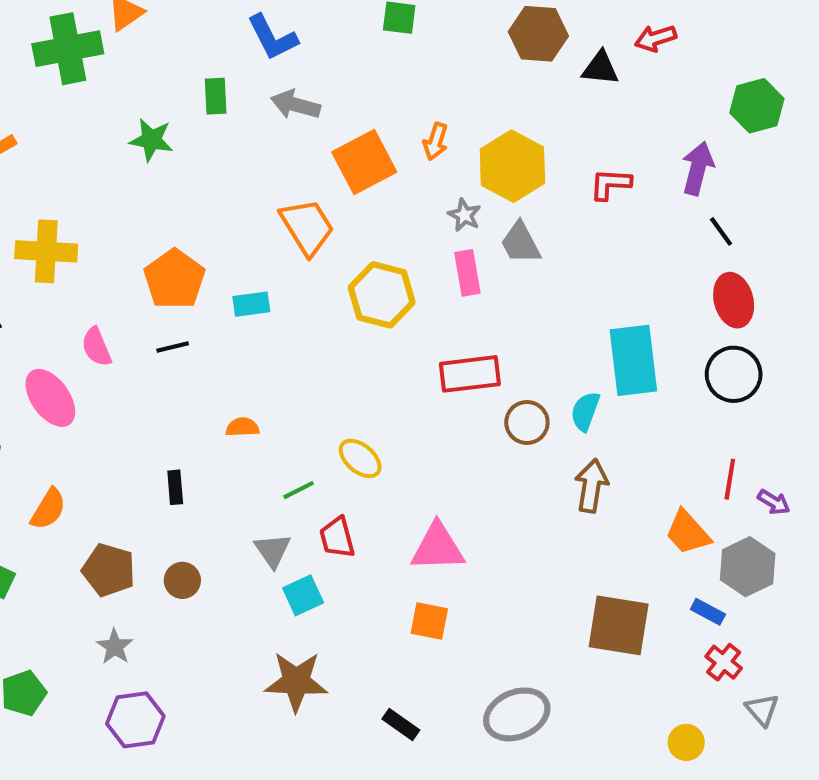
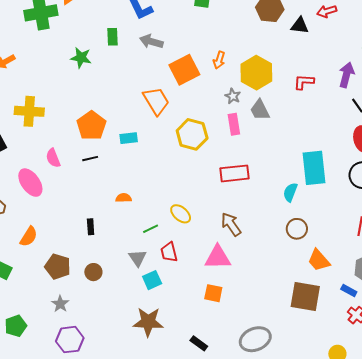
brown circle: (527, 422) -> (297, 229), moved
brown arrow: (591, 486) -> (231, 224), moved, turned -45
orange trapezoid: (688, 532) -> (319, 260), moved

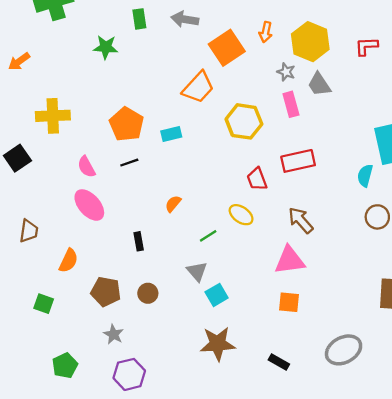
orange trapezoid: (156, 101) -> (198, 87), turned 80
pink ellipse: (30, 183) -> (89, 205), moved
orange semicircle: (124, 198) -> (173, 204), turned -42
red trapezoid: (169, 252) -> (257, 179), moved

